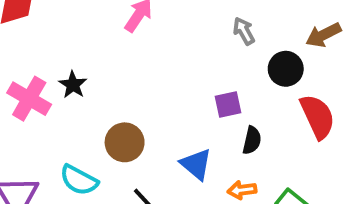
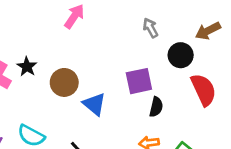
purple square: (228, 105) -> (139, 81), size x1.4
brown circle: (125, 142) -> (64, 82), moved
blue triangle: (196, 164) -> (94, 104), moved

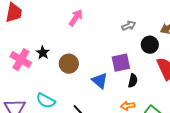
gray arrow: (150, 28) -> (129, 26), turned 96
blue triangle: (94, 104) -> (100, 81), moved

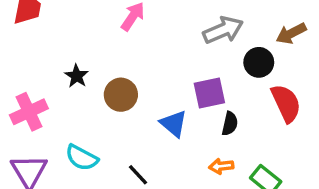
gray arrow: (129, 26) -> (223, 30), size x1.6
pink cross: (21, 60) -> (29, 112), moved, turned 35

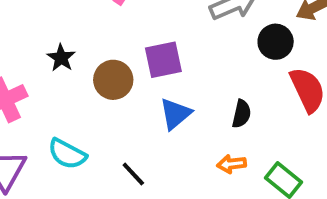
purple square: (209, 93) -> (163, 60), moved
blue triangle: (174, 124) -> (175, 114), turned 40

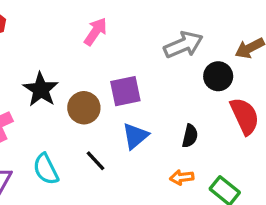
black star: (61, 58) -> (41, 90), size x1.5
cyan semicircle: (67, 154) -> (46, 169), turned 36
black line: (133, 174) -> (95, 161), moved

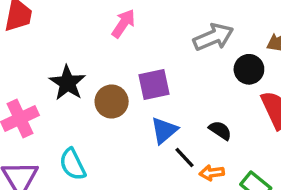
black semicircle: (190, 136) -> (220, 130), turned -70
black line: (95, 161) -> (185, 157), moved

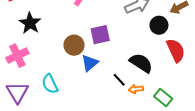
black star: (67, 83) -> (30, 23), moved
blue triangle: (164, 130) -> (90, 63), moved
black semicircle: (220, 130) -> (141, 63), size x1.6

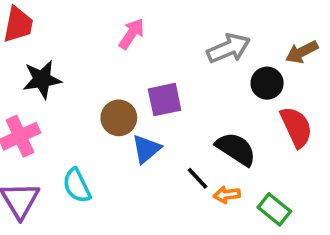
black star: (30, 23) -> (42, 79), turned 30

